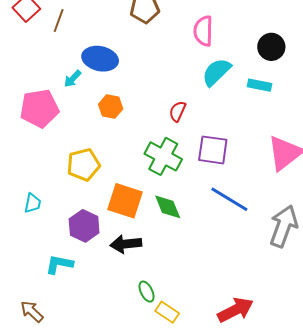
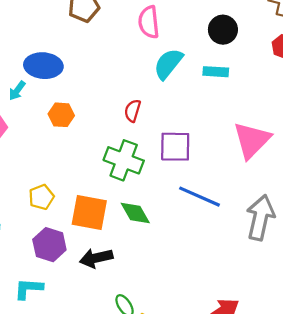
yellow pentagon: (83, 165) -> (41, 197), moved, size x0.7

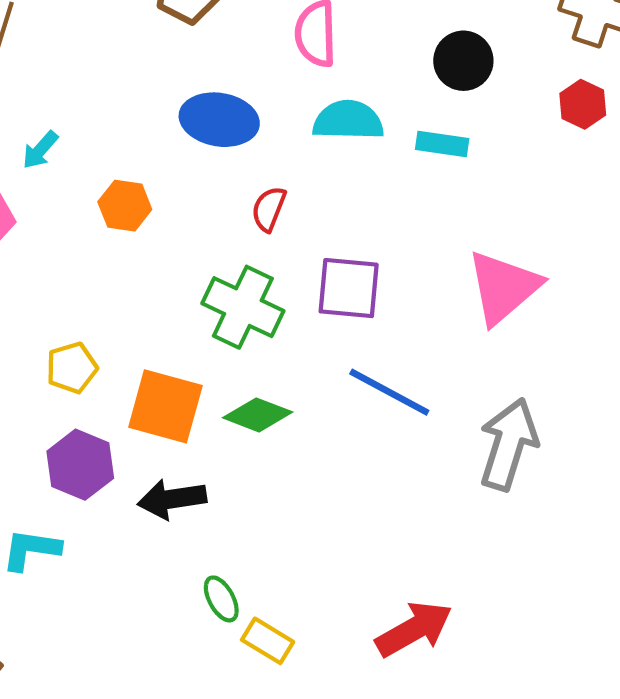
cyan semicircle: (168, 64) -> (348, 120), turned 48
blue ellipse: (43, 66) -> (219, 120), moved
green diamond: (135, 213) -> (258, 415), turned -44

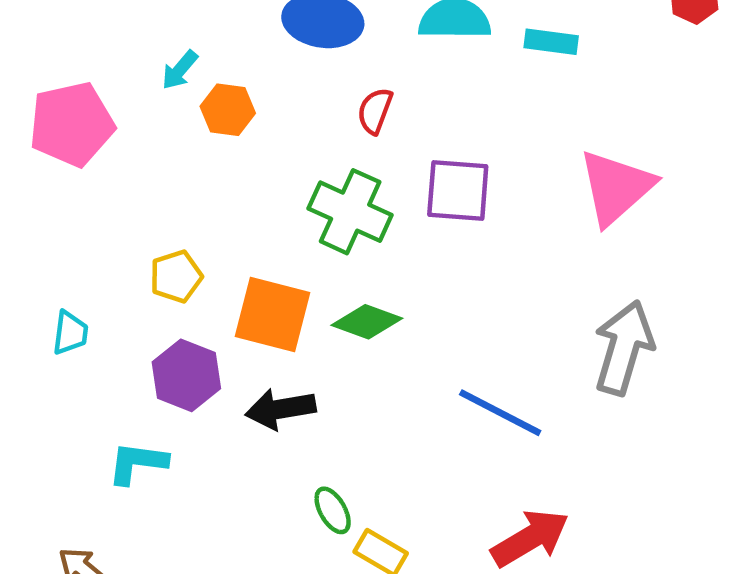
cyan arrow: (40, 150) -> (180, 70), moved
blue line: (389, 392) -> (500, 413), moved

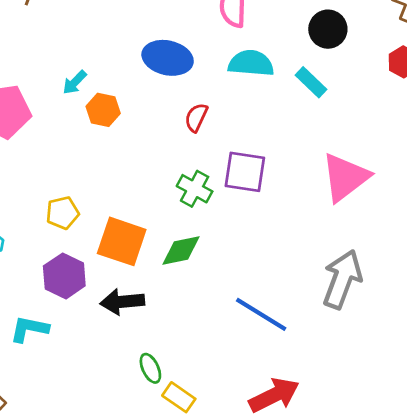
cyan rectangle: (551, 42) -> (311, 82), turned 32
green cross: (350, 212) -> (195, 189), moved, size x0.7
green diamond: (367, 322) -> (181, 251), turned -36

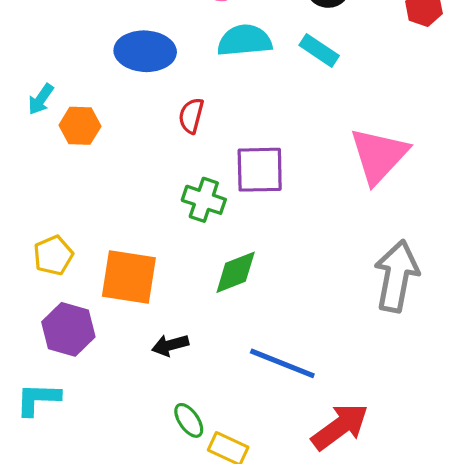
green diamond: (181, 251) -> (236, 272), moved
black arrow: (122, 302) -> (170, 345), moved, size x0.7
blue line: (261, 314) -> (282, 363), moved

